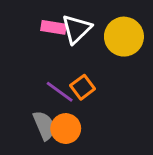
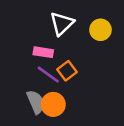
pink rectangle: (53, 27) -> (43, 52), moved
yellow circle: (124, 37) -> (101, 30), size x0.7

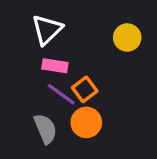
white triangle: (62, 24) -> (47, 30), moved
orange circle: (53, 104) -> (86, 122), moved

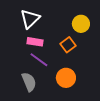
orange square: (85, 89) -> (68, 45), moved
orange circle: (86, 122) -> (66, 78), moved

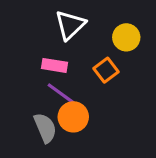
white triangle: (30, 19) -> (70, 25), moved
orange circle: (66, 78) -> (73, 117), moved

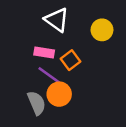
white triangle: (70, 25) -> (57, 20), turned -40
orange square: (106, 70) -> (71, 60), moved

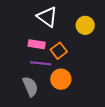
purple line: (49, 75) -> (41, 63), turned -30
orange circle: (59, 94) -> (61, 79), moved

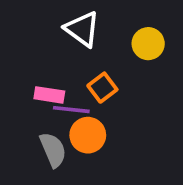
pink rectangle: (37, 44) -> (49, 95), moved
orange circle: (61, 79) -> (88, 135), moved

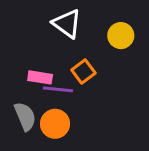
orange circle: (88, 135) -> (55, 124), moved
gray semicircle: (53, 150) -> (25, 116), moved

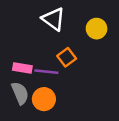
pink rectangle: (40, 77) -> (22, 68), moved

